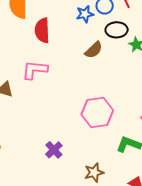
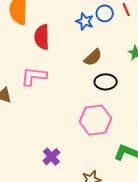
blue star: (85, 14) -> (85, 21), turned 30
black ellipse: (117, 30) -> (106, 82), moved

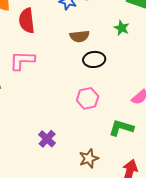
brown semicircle: (93, 57) -> (79, 36), turned 42
pink hexagon: (95, 120) -> (88, 98), size x0.7

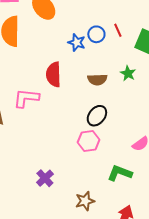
red semicircle: (27, 21) -> (54, 75), moved
brown semicircle: (79, 36) -> (97, 80), moved
black ellipse: (94, 59) -> (97, 116), moved, turned -50

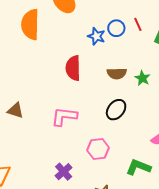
green star: (128, 73) -> (142, 78), moved
pink L-shape: (26, 98) -> (64, 116), moved
pink hexagon: (89, 141) -> (98, 149), moved

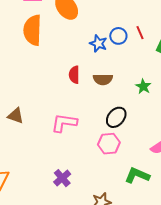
red semicircle: (73, 68) -> (74, 75), size x0.7
brown semicircle: (117, 73) -> (103, 79), moved
pink hexagon: (98, 149) -> (109, 144), moved

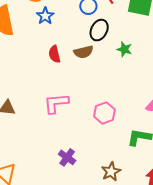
blue star: (98, 43) -> (45, 16), moved, turned 30
black ellipse: (116, 117) -> (99, 30), moved

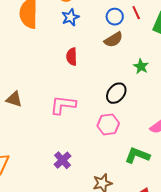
black ellipse: (99, 30) -> (116, 93), moved
brown semicircle: (83, 52) -> (113, 40), moved, turned -30

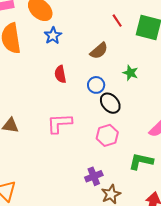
blue circle: (115, 17) -> (96, 85), moved
black ellipse: (116, 93) -> (110, 103), turned -70
purple cross: (62, 160) -> (94, 176), moved, turned 30

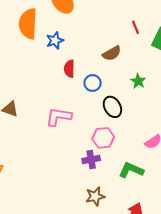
blue star: (53, 36) -> (55, 41), moved
blue circle: (96, 85) -> (93, 83), moved
purple cross: (94, 176) -> (91, 160), moved

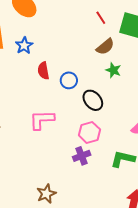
brown semicircle: (112, 53) -> (105, 47), moved
brown star: (95, 196) -> (46, 194), moved

